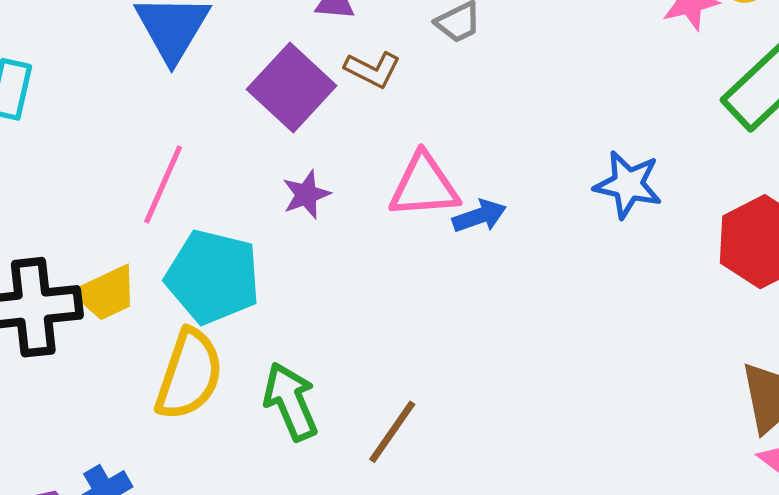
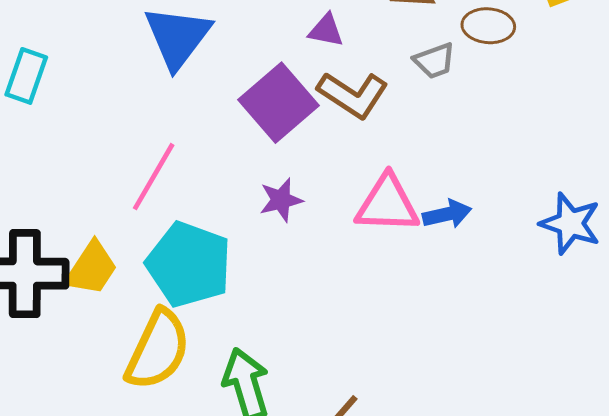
brown L-shape: (373, 70) -> (353, 95), size x1.4
blue arrow: (479, 216) -> (447, 214), moved
yellow trapezoid: (106, 293) -> (91, 268), turned -38

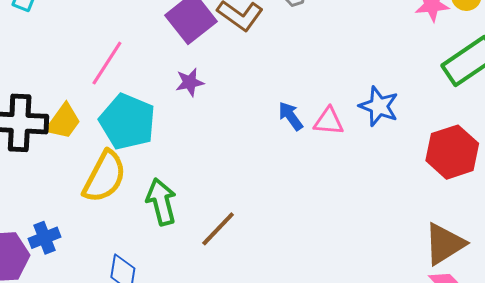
pink triangle: (387, 204) -> (329, 121), moved, size x0.7
blue arrow: (447, 214) -> (291, 116), moved, turned -116

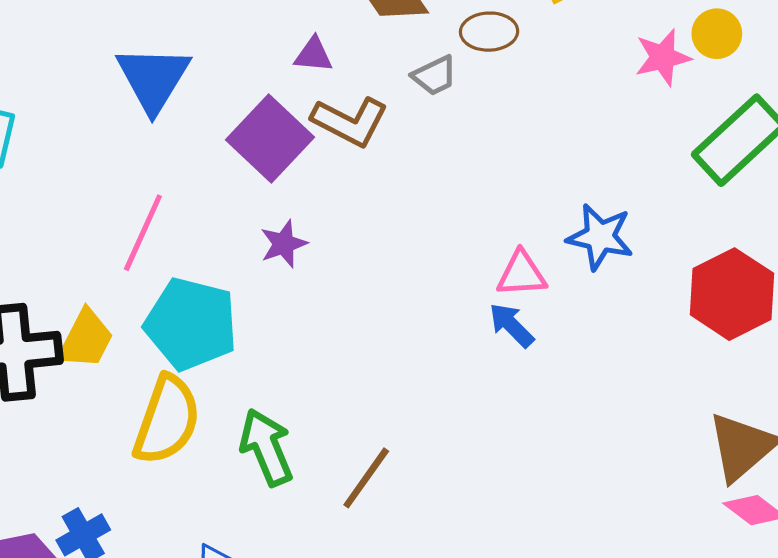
blue arrow: (291, 116) -> (511, 325), moved

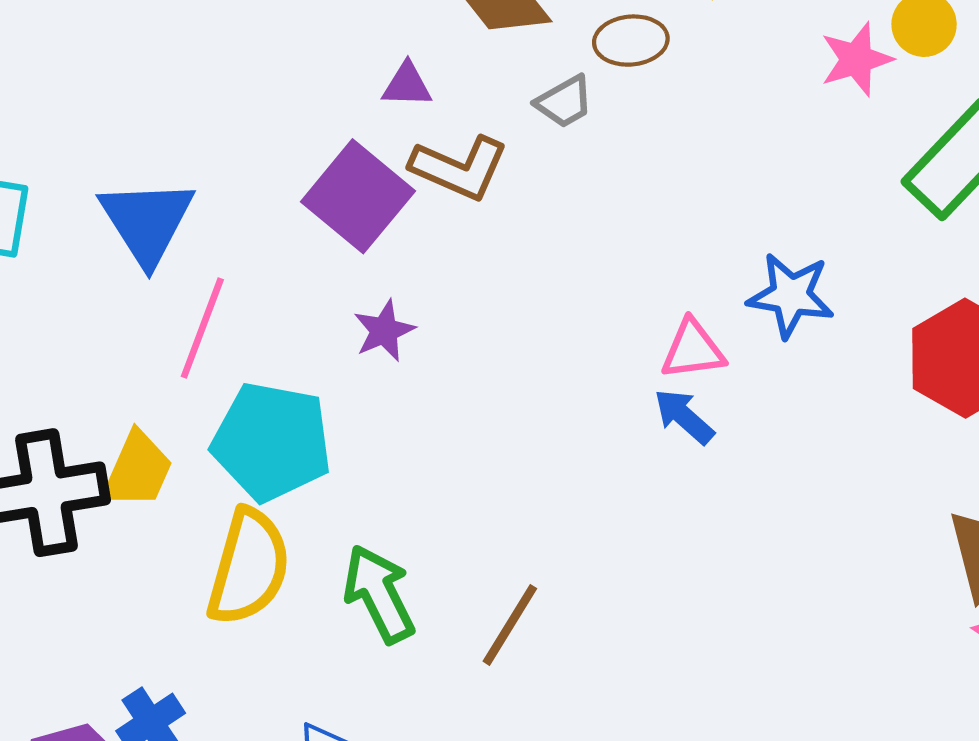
blue triangle: (153, 79) -> (147, 222), moved

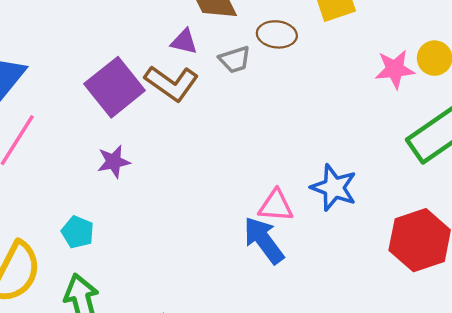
purple triangle: (407, 85) -> (184, 42), moved
blue arrow: (684, 416) -> (264, 240), size x1.4
cyan pentagon: (272, 442) -> (78, 232), moved, size x0.5

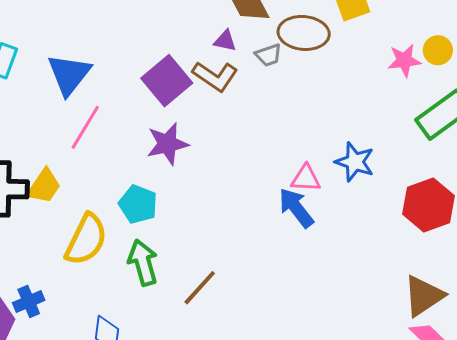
brown ellipse: (277, 34) -> (304, 33), size x1.5
purple star: (114, 162) -> (167, 144), size x1.5
cyan pentagon: (78, 232) -> (138, 204), size x1.4

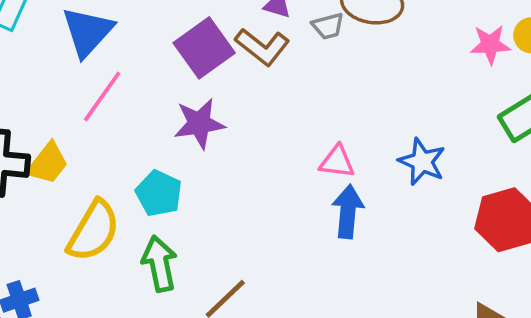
pink triangle: (306, 178) -> (337, 162), moved
blue arrow: (296, 208) -> (348, 212), turned 39

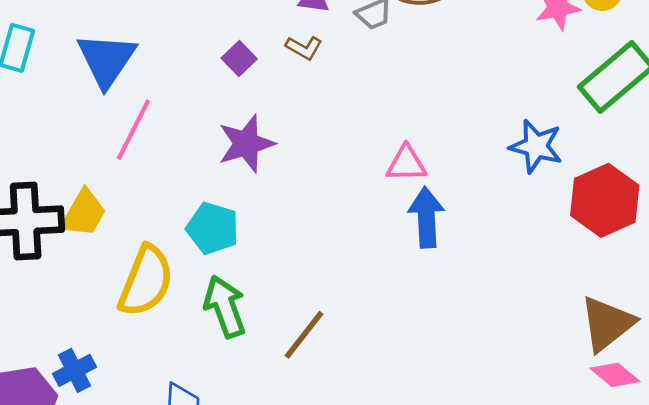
brown L-shape: (262, 47) -> (304, 48), size x0.6
purple square: (204, 48) -> (239, 58), size x0.5
blue star: (422, 162) -> (536, 146), moved

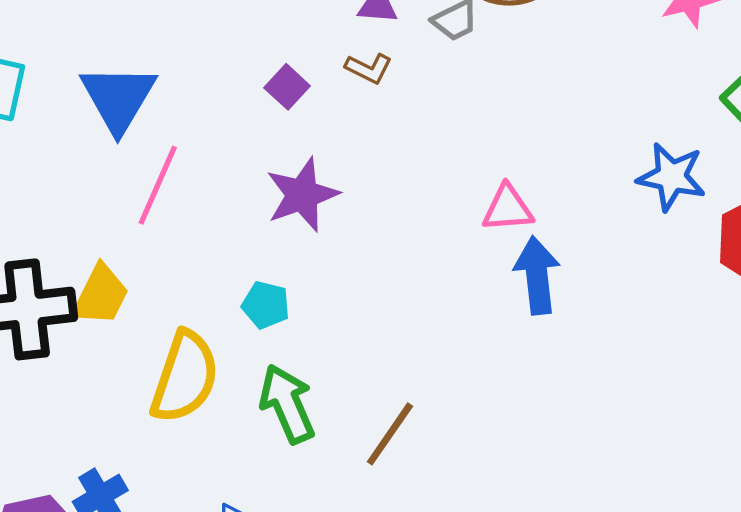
cyan pentagon: (213, 228) -> (266, 305), size x0.7

